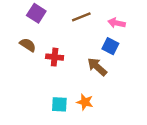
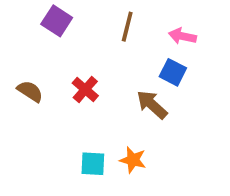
brown line: (81, 17) -> (127, 27), turned -54
brown semicircle: (28, 45) -> (30, 91), moved
red cross: (55, 57) -> (85, 89), turned 35

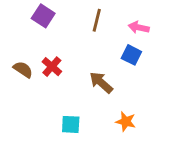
red cross: (85, 89) -> (52, 67), moved
brown arrow: (152, 105) -> (101, 82), moved
orange star: (133, 160) -> (126, 122), moved

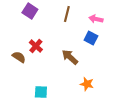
brown semicircle: (23, 69) -> (19, 57), moved
cyan square: (71, 124) -> (41, 92), moved

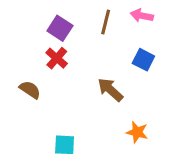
purple square: (30, 11) -> (60, 28), moved
pink arrow: (96, 19) -> (142, 16), moved
red cross: (36, 46) -> (57, 58), moved

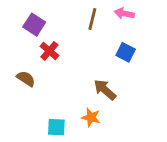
purple square: (60, 28) -> (34, 25), moved
brown arrow: (110, 90) -> (105, 90), moved
orange star: (137, 132) -> (91, 117), moved

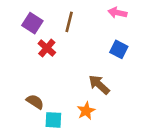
brown line: (92, 19) -> (69, 22), moved
brown semicircle: (26, 79) -> (35, 102), moved
orange star: (91, 117) -> (86, 111), turned 30

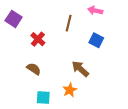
brown line: (69, 22) -> (69, 23), moved
purple square: (32, 23) -> (14, 19), moved
brown semicircle: (35, 102) -> (34, 69), moved

